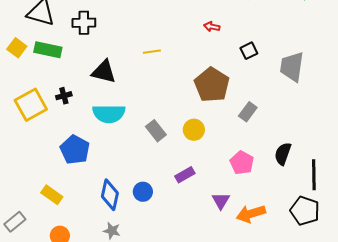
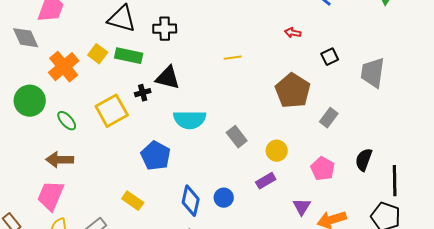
black triangle: (104, 72) -> (168, 78), moved
black cross: (64, 96) -> (143, 93), moved
yellow circle: (194, 130) -> (277, 151), moved

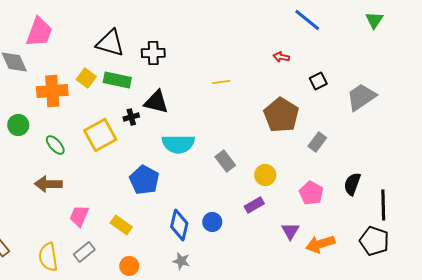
orange cross: (64, 67) -> (52, 91), turned 36
gray trapezoid: (373, 73) -> (361, 97), turned 48
green circle: (30, 101) -> (18, 125), size x0.7
pink trapezoid: (51, 196) -> (79, 216), moved, size x0.7

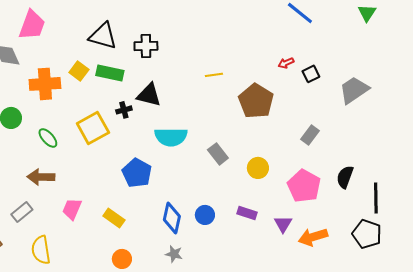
red arrow: (281, 57) -> (286, 63), moved, turned -35
brown pentagon: (281, 115) -> (256, 101), moved
pink pentagon: (311, 193) -> (304, 186), size x1.4
purple rectangle: (254, 205) -> (247, 213), moved, turned 48
gray rectangle: (84, 252) -> (22, 212), moved

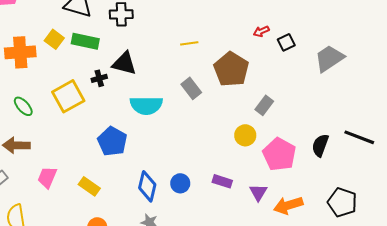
gray rectangle: (310, 135) -> (264, 105), moved
gray rectangle: (218, 154) -> (191, 88), moved
yellow circle: (258, 168) -> (245, 135), moved
black line: (376, 198) -> (359, 137), moved, turned -68

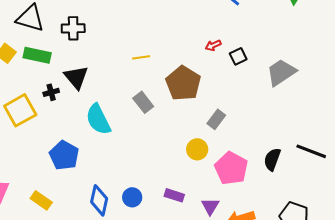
black triangle: (124, 63) -> (76, 77), turned 36
cyan semicircle: (146, 105) -> (98, 119), turned 64

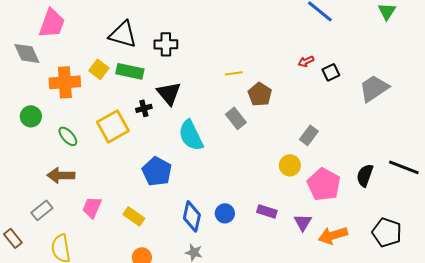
brown pentagon: (183, 83) -> (260, 94), moved, size x0.7

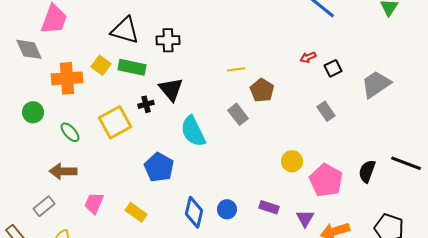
gray rectangle: (309, 135) -> (326, 111), moved, turned -72

